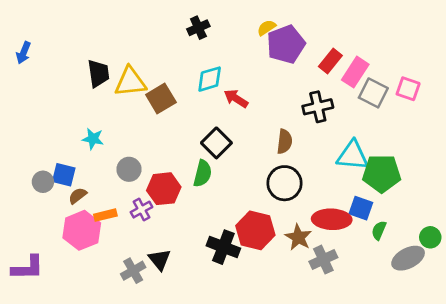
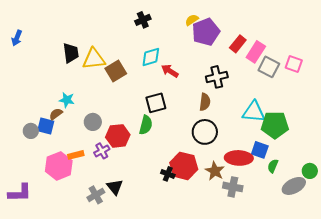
black cross: (318, 107) -> (217, 77), moved
black square: (216, 143) -> (156, 103), turned 30
brown semicircle: (78, 196) -> (56, 114), moved
black cross: (223, 247) -> (168, 174), moved, size x0.6
gray cross: (323, 260) -> (233, 187), turned 36

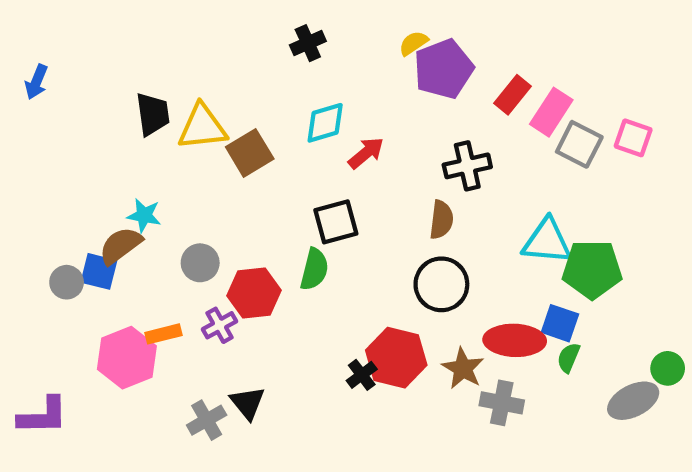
red arrow: (170, 71) -> (366, 153), turned 108
brown semicircle: (56, 114) -> (120, 246), size x1.5
green semicircle: (273, 166) -> (569, 358), moved
black cross: (168, 174) -> (362, 375), turned 32

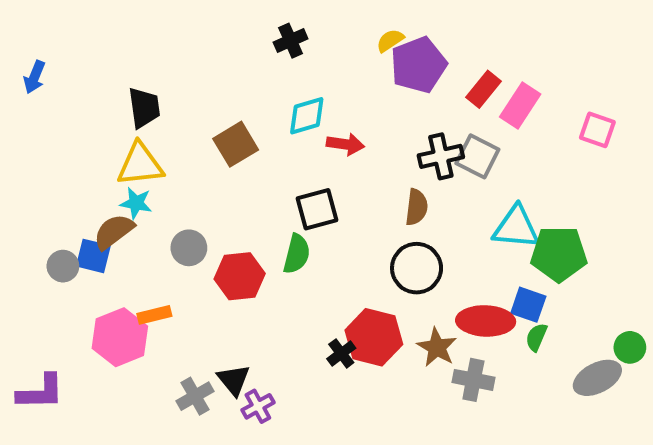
yellow triangle: (202, 127) -> (140, 164), moved
gray square: (579, 144) -> (477, 156), moved
red arrow: (366, 153) -> (345, 144), turned 48
purple cross: (220, 325) -> (258, 406), moved

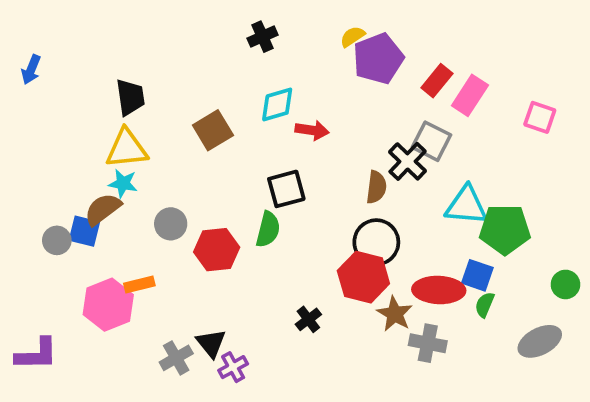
black cross: (441, 156) -> (408, 161), moved, turned -33
red hexagon: (374, 337) -> (363, 277), moved
green circle: (630, 347) -> (565, 284), moved

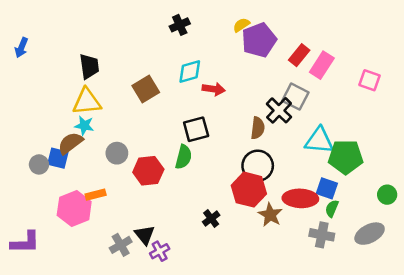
gray cross: (428, 343) -> (322, 235), moved

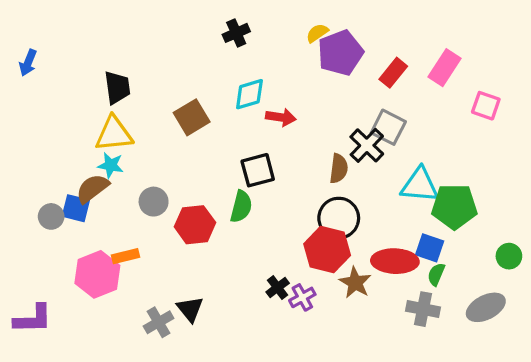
pink rectangle: (322, 65) -> (444, 68), moved
purple cross: (160, 251) -> (302, 297), moved

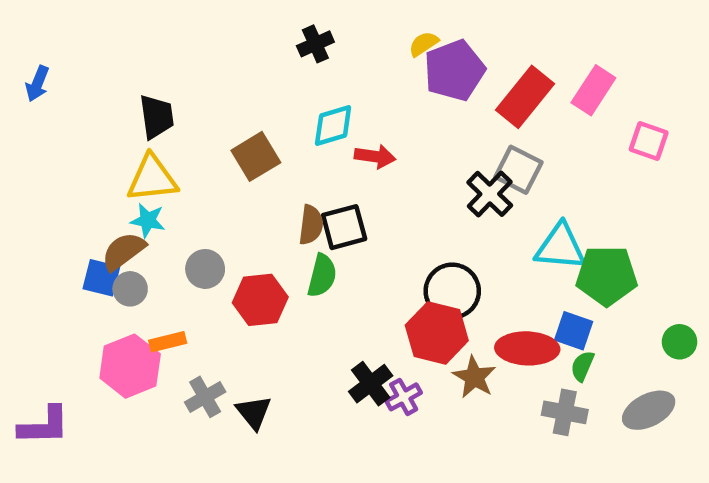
red rectangle: (393, 73) -> (525, 97), size x1.5
brown semicircle: (339, 169) -> (311, 225), moved
gray circle: (51, 216) -> (130, 289), moved
black cross: (278, 288) -> (371, 384), size x1.4
gray cross: (159, 322) -> (205, 397), moved

